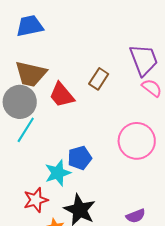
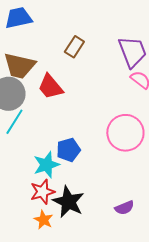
brown rectangle: (99, 79) -> (74, 47), moved
red star: (36, 200) -> (42, 192), moved

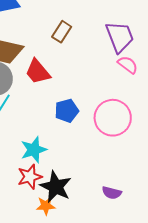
blue pentagon: (68, 150) -> (67, 111), moved
purple semicircle: (124, 208) -> (112, 193), turned 36
orange star: (43, 220) -> (46, 206), moved, turned -30

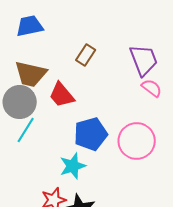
blue pentagon: (67, 111) -> (91, 134), size x1.4
cyan star: (34, 150) -> (73, 166), moved

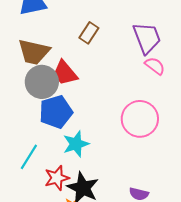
gray circle: (20, 102) -> (42, 82), moved
cyan line: (26, 130) -> (29, 157), moved
blue pentagon: (91, 134) -> (56, 112), moved

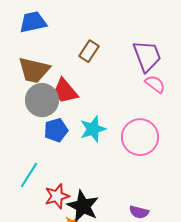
blue pentagon: (56, 112) -> (56, 130), size x0.7
cyan star: (76, 144) -> (93, 129), moved

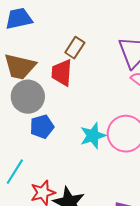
red trapezoid: (65, 91) -> (62, 73), moved, turned 44
cyan star: (93, 129) -> (93, 136), moved

